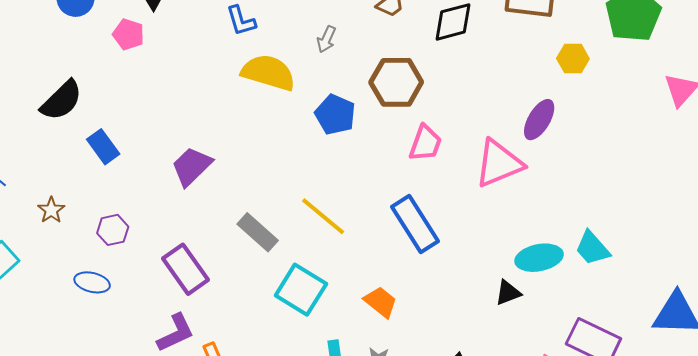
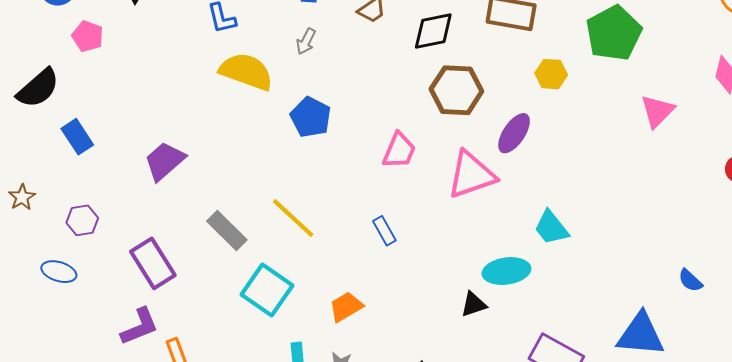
pink pentagon: (128, 34) -> (88, 36), moved
brown hexagon: (396, 82) -> (456, 90), moved
blue rectangle: (415, 224) -> (384, 231), size x0.5
cyan trapezoid: (592, 248) -> (551, 228), moved
orange trapezoid: (381, 302) -> (346, 307), turned -72

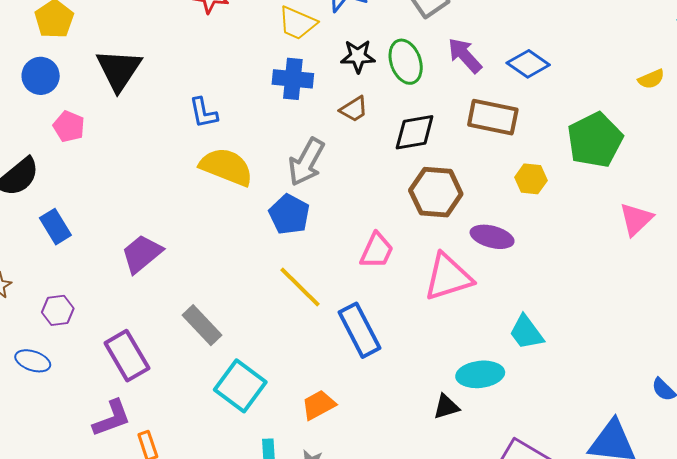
gray arrow: (306, 41) -> (306, 162), moved, size x1.8
purple ellipse: (514, 133) -> (492, 237), turned 69
yellow line: (293, 218) -> (300, 287), moved
blue rectangle: (384, 231) -> (359, 330), size x1.8

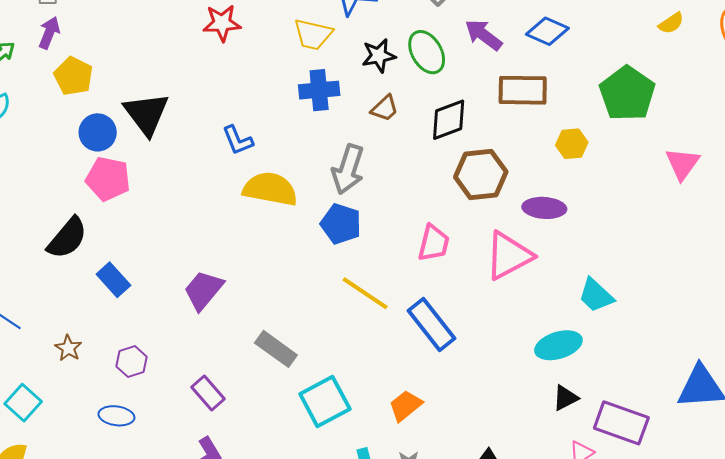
blue circle: (41, 76) -> (98, 132), moved
pink pentagon: (69, 126) -> (108, 179), size x1.4
purple rectangle: (127, 356) -> (208, 393), size x0.7
cyan square: (240, 386) -> (325, 402), turned 36
black triangle: (446, 407) -> (565, 398), moved

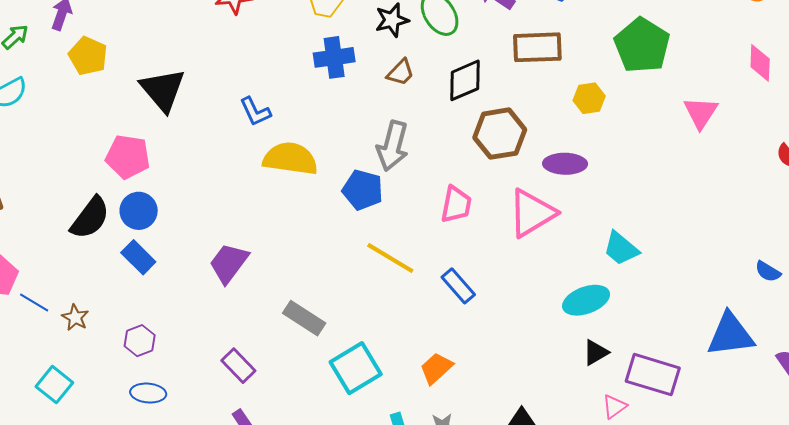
blue circle: (98, 132) -> (139, 211), moved
gray arrow: (348, 169) -> (392, 146), moved
blue rectangle: (432, 324) -> (458, 286), size x0.7
brown star: (68, 348) -> (75, 317), moved
purple hexagon: (131, 362) -> (140, 341), moved

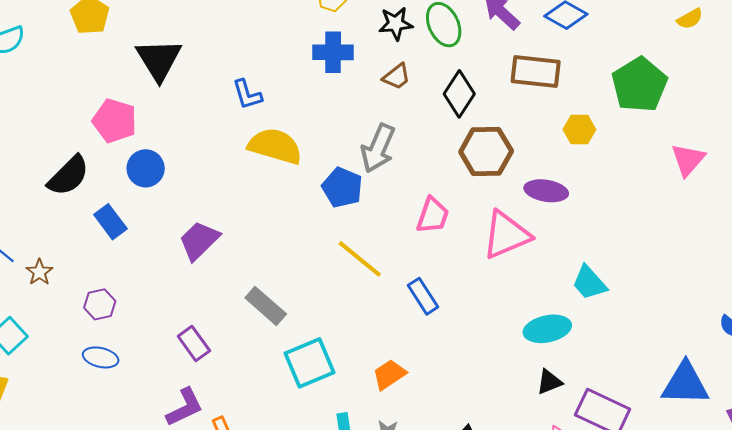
black diamond: (465, 80) -> (459, 94), turned -42
blue circle: (139, 211) -> (146, 168), moved

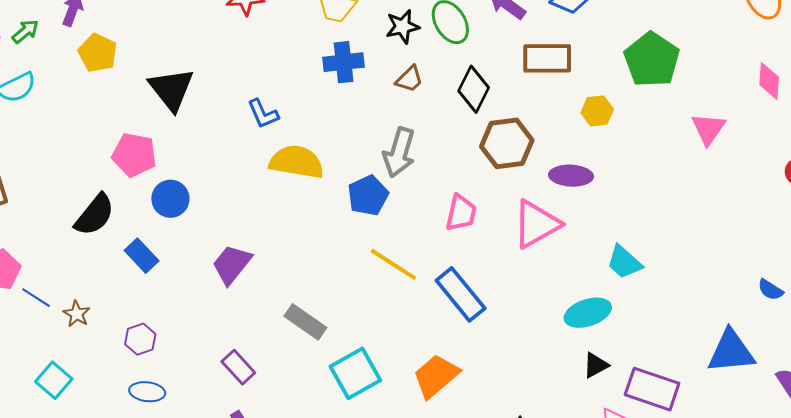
blue pentagon: (342, 188) -> (368, 195), turned 30
blue rectangle: (423, 296) -> (461, 294), size x1.5
orange trapezoid: (389, 375) -> (436, 376), size x1.4

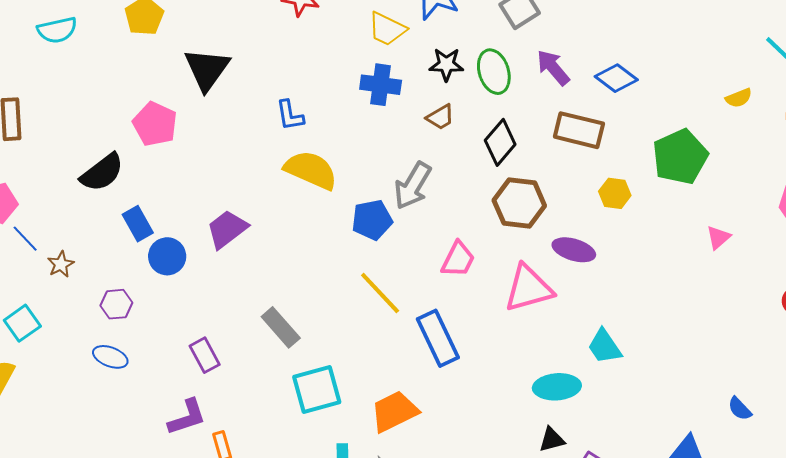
pink triangle: (708, 129) -> (718, 237), size x0.7
blue circle: (170, 199) -> (167, 256), moved
purple trapezoid: (232, 264) -> (227, 229), moved

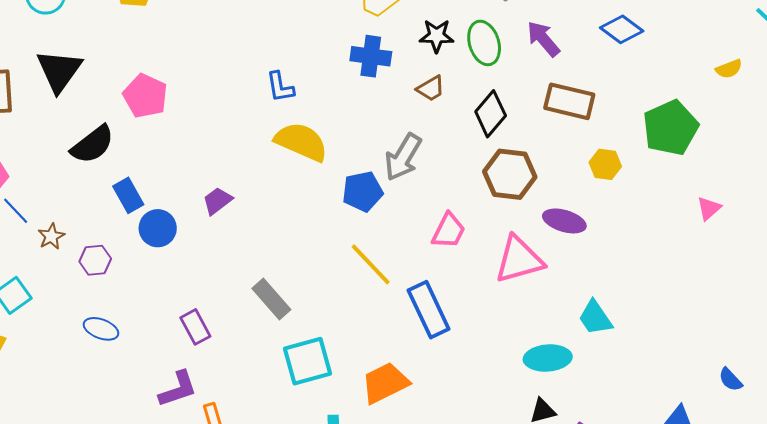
black triangle: (207, 69) -> (59, 71), moved
blue diamond: (616, 78) -> (622, 29), moved
purple trapezoid: (227, 229) -> (217, 201), size x0.7
purple hexagon: (116, 304) -> (95, 260), moved

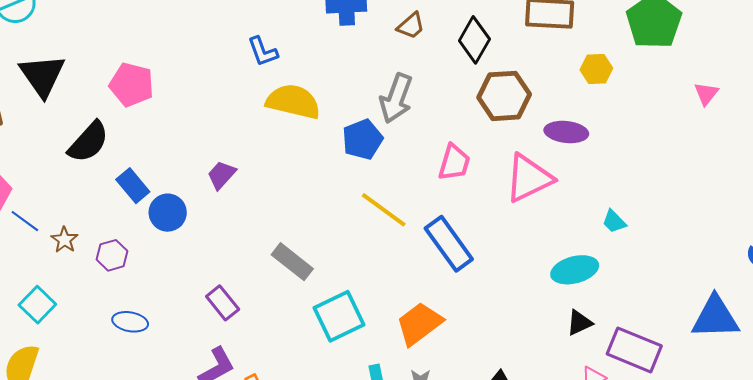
cyan trapezoid: (595, 318) -> (614, 222), size x0.7

